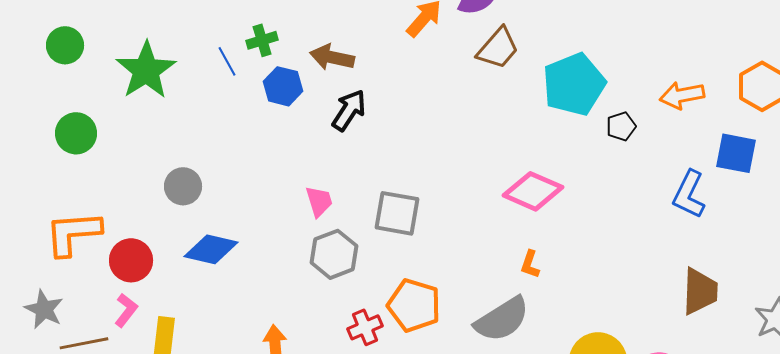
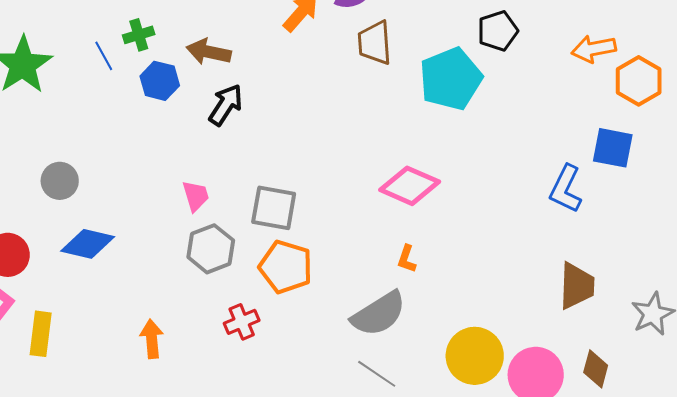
brown trapezoid: (498, 48) -> (375, 43), turned 135
orange arrow: (682, 95) -> (594, 49), moved
black pentagon: (621, 126) -> (498, 31), moved, size x1.4
orange pentagon: (414, 305) -> (286, 267), moved

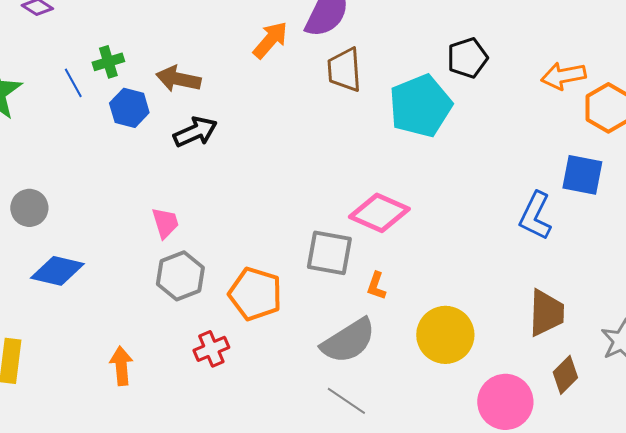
black arrow: (226, 105) -> (195, 132), turned 33
gray square: (274, 208) -> (329, 253), moved
yellow circle: (475, 356) -> (445, 335), moved
brown diamond: (596, 369) -> (565, 375), moved, turned 30

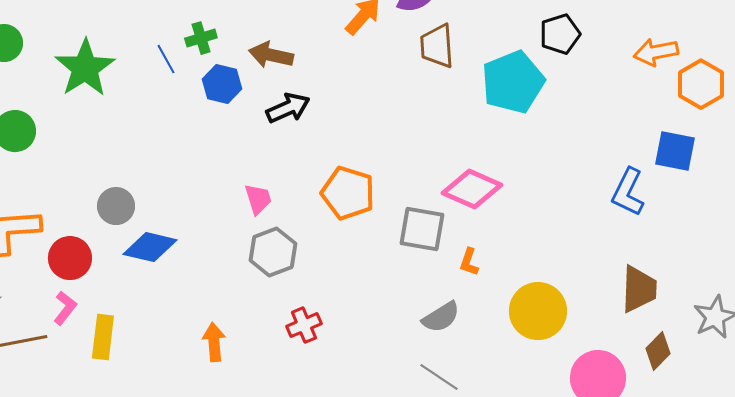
gray circle: (29, 208) -> (116, 206), moved
orange pentagon: (255, 294) -> (348, 193), moved
gray semicircle: (348, 341) -> (441, 317), size x0.7

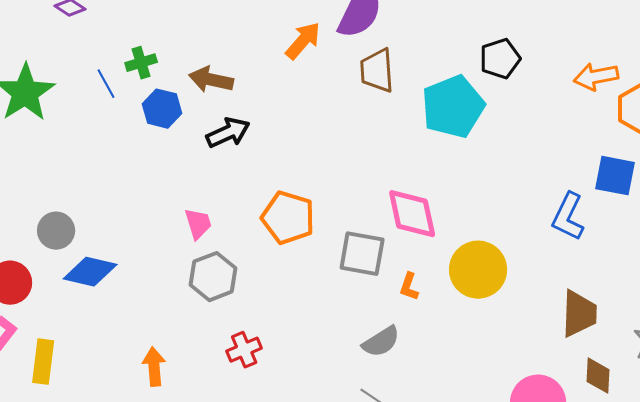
pink diamond: (472, 189) -> (412, 214), turned 54
yellow circle: (538, 311) -> (478, 270), moved
brown diamond: (658, 351) -> (598, 376), turned -42

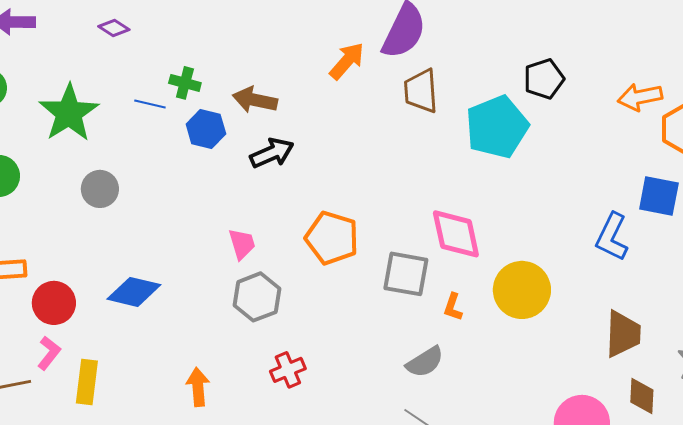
green cross: (141, 63) -> (185, 83), turned 32
blue line: (106, 84) -> (150, 104), turned -48
gray circle: (56, 231) -> (100, 189), moved

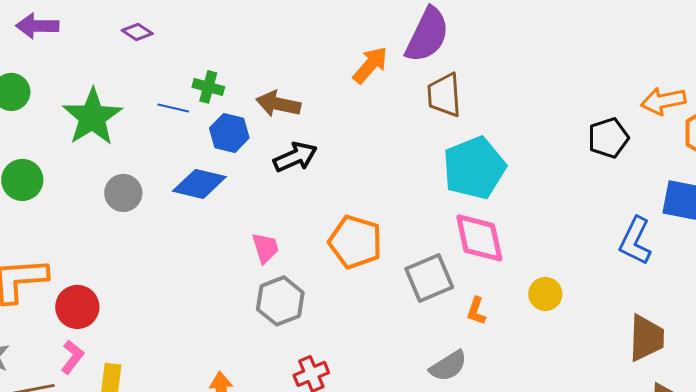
black pentagon: (544, 79) -> (608, 138), moved
cyan pentagon: (497, 127) -> (474, 168), moved
gray square: (406, 274) -> (429, 278), turned -33
yellow circle: (522, 290) -> (545, 294), size x0.6
blue diamond: (134, 292) -> (199, 184), moved

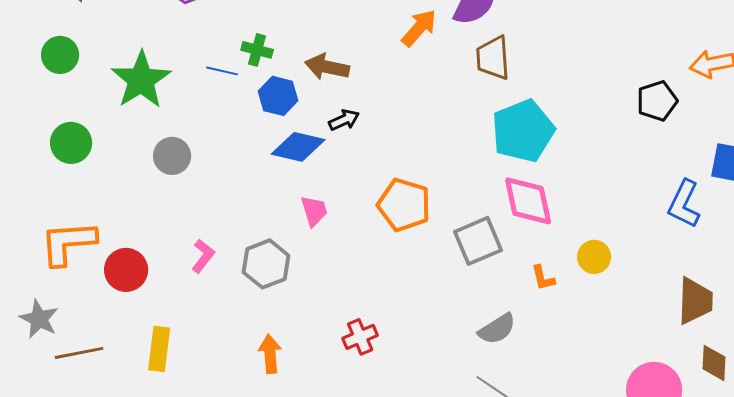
black arrow: (295, 157) -> (344, 120), size x0.7
blue diamond: (199, 184) -> (298, 147), moved
gray hexagon: (280, 301) -> (266, 264), moved
orange L-shape: (476, 311) -> (543, 278), moved, turned -32
pink L-shape: (72, 357) -> (203, 256), moved

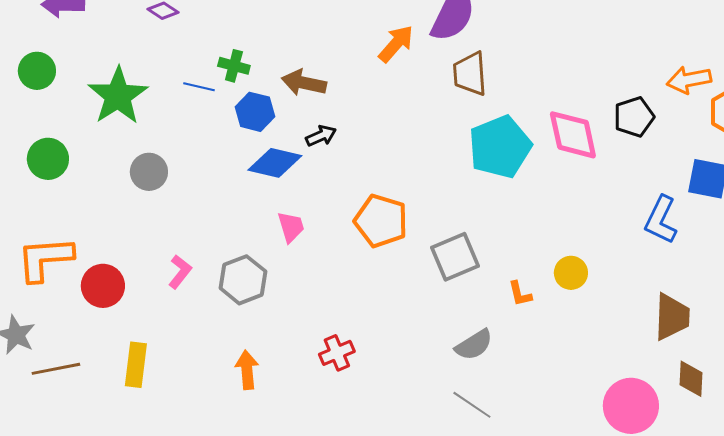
pink diamond: (528, 201) -> (573, 135), moved

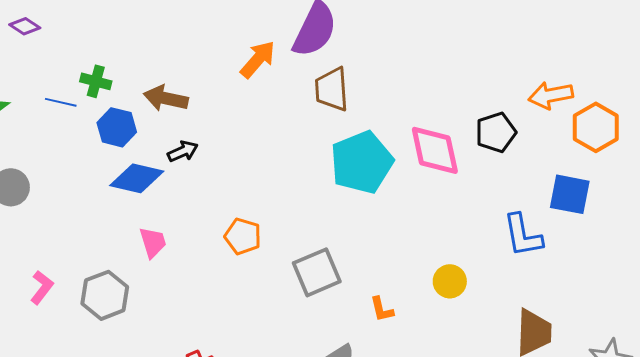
blue L-shape: (661, 220) -> (523, 235), turned -36
orange pentagon: (381, 221) -> (243, 236), size x0.7
yellow circle: (571, 273) -> (450, 281), moved

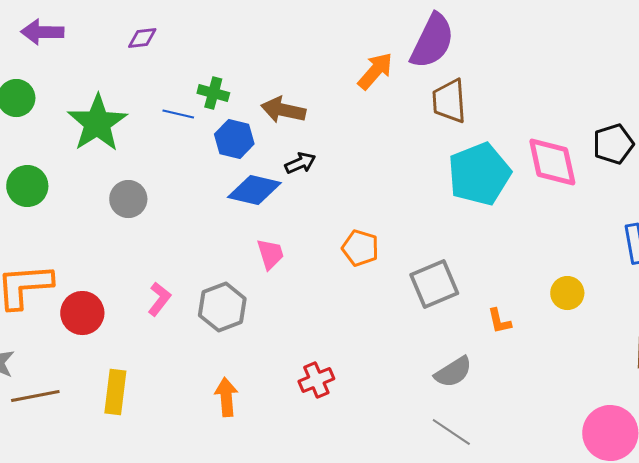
purple diamond: (25, 26) -> (142, 38), turned -40

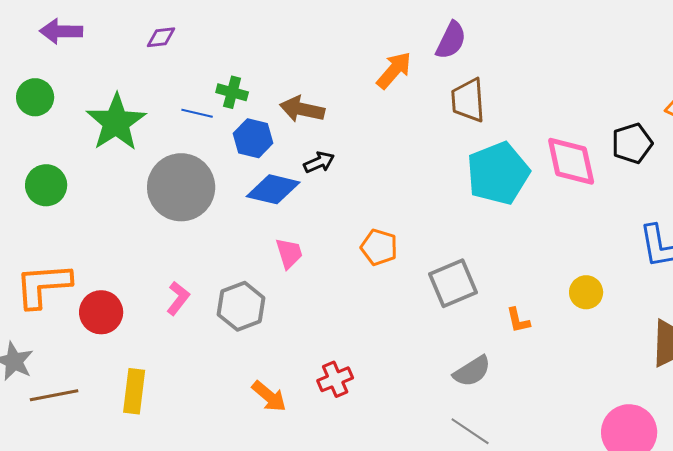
purple semicircle: (432, 41) -> (451, 40), size x0.7
gray circle: (128, 199) -> (181, 187), moved, size x1.8
orange arrow: (226, 397) -> (269, 396), moved, turned 135

